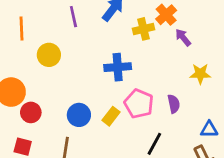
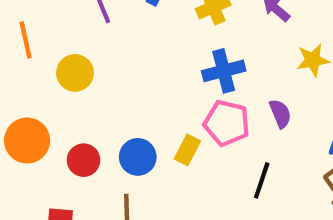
blue cross: (118, 67) -> (224, 71), moved
red circle: (31, 112) -> (84, 160), moved

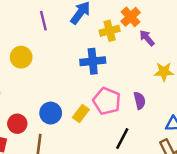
blue cross: (224, 71) -> (93, 61), moved
red circle: (84, 160) -> (17, 124), moved

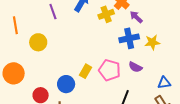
blue cross: (93, 61) -> (129, 38), moved
purple semicircle: (140, 101) -> (135, 67), turned 136
yellow rectangle: (81, 114) -> (86, 71), moved

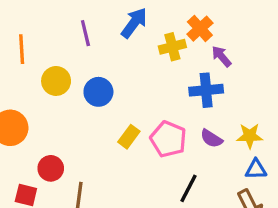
yellow star: (152, 42) -> (250, 136), moved
blue circle: (66, 84) -> (98, 92), moved

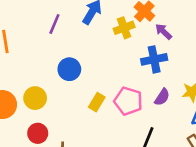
purple line: (85, 33) -> (54, 24), turned 42
yellow circle: (56, 81) -> (35, 98), moved
purple semicircle: (211, 138) -> (162, 97), turned -84

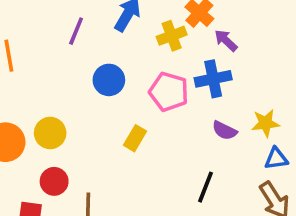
blue circle: (69, 69) -> (109, 80), moved
purple semicircle: (162, 97) -> (224, 130), turned 84
pink pentagon: (128, 101) -> (169, 92), moved

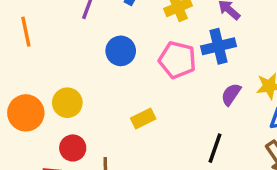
purple semicircle: (224, 130) -> (231, 94), turned 100
yellow rectangle: (135, 138) -> (143, 118), moved, turned 35

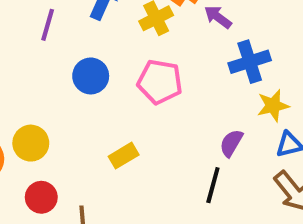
blue cross: (219, 46) -> (250, 62), moved
purple semicircle: (231, 94) -> (231, 143), moved

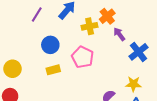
blue cross: (250, 62) -> (139, 52), moved, turned -36
yellow rectangle: (124, 156) -> (53, 70), moved

